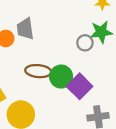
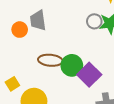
gray circle: (85, 43) -> (94, 21), moved

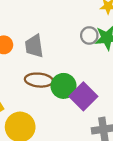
gray trapezoid: (38, 20) -> (34, 46), moved

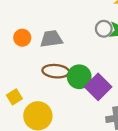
gray trapezoid: (34, 46) -> (51, 39), turned 90

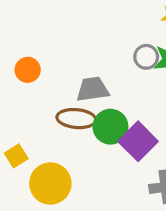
gray trapezoid: (51, 39) -> (93, 89), moved

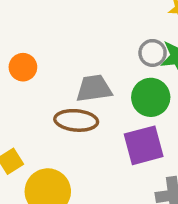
green circle: (110, 127) -> (151, 97), moved
purple square: (138, 141) -> (144, 145), turned 30

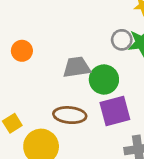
green circle: (151, 97) -> (104, 80), moved
brown ellipse: (76, 120) -> (70, 115), moved

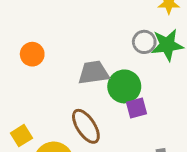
purple square: (115, 111) -> (137, 108), moved, size x0.6
brown ellipse: (70, 115) -> (86, 126), turned 52

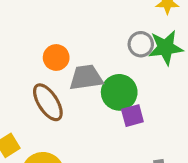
orange circle: (32, 54) -> (56, 57), moved
brown ellipse: (86, 126) -> (48, 102), moved

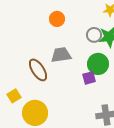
orange circle: (56, 57) -> (57, 19), moved
green circle: (119, 92) -> (98, 64), moved

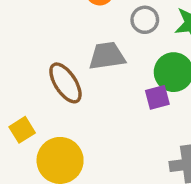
gray circle: (94, 35) -> (145, 20), moved

